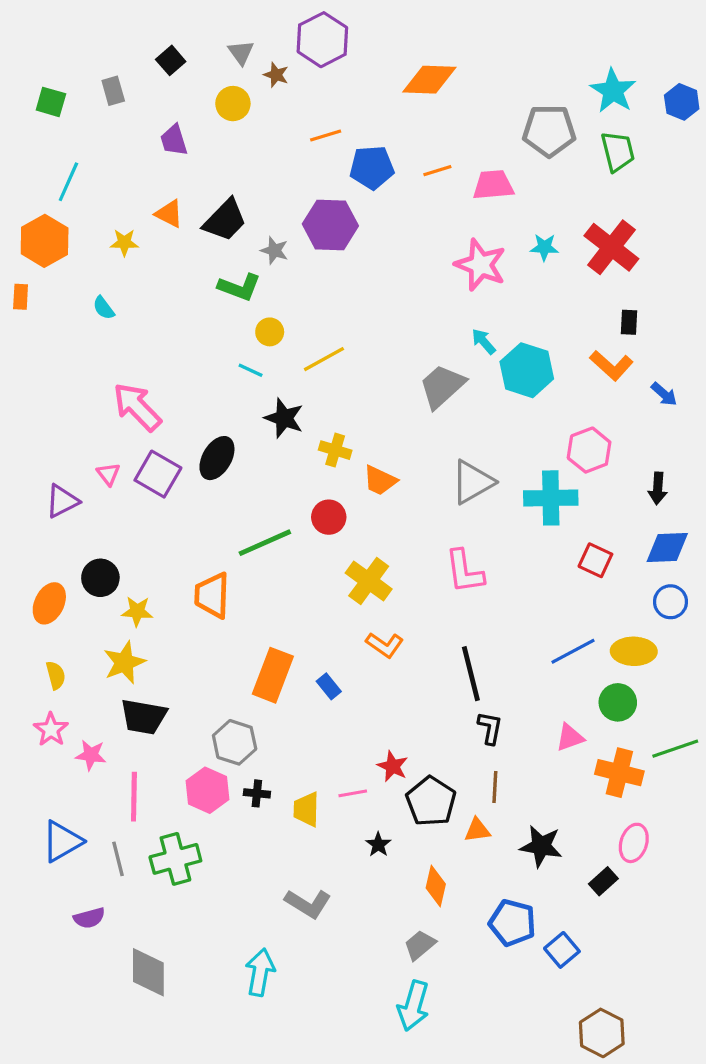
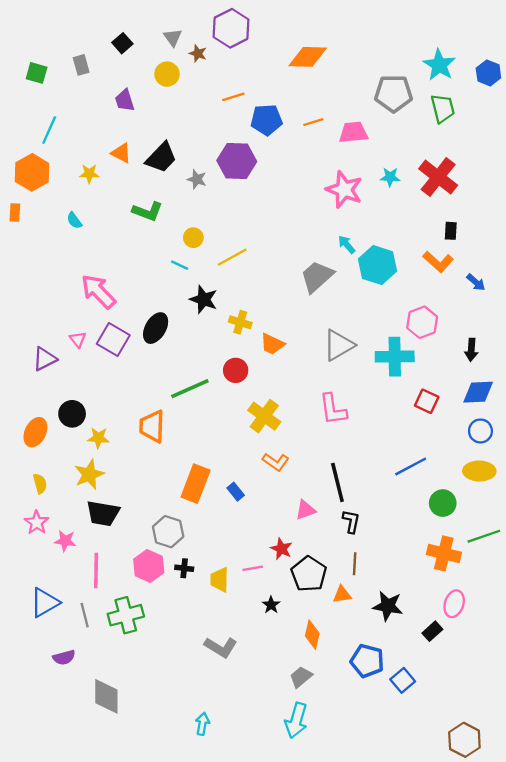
green L-shape: (239, 287) -> (148, 211), moved
yellow ellipse: (634, 651) -> (479, 471), moved
pink triangle: (570, 738) -> (305, 510), moved
cyan arrow: (260, 972) -> (202, 724), moved, size x0.7
brown hexagon: (602, 1033) -> (464, 740), moved

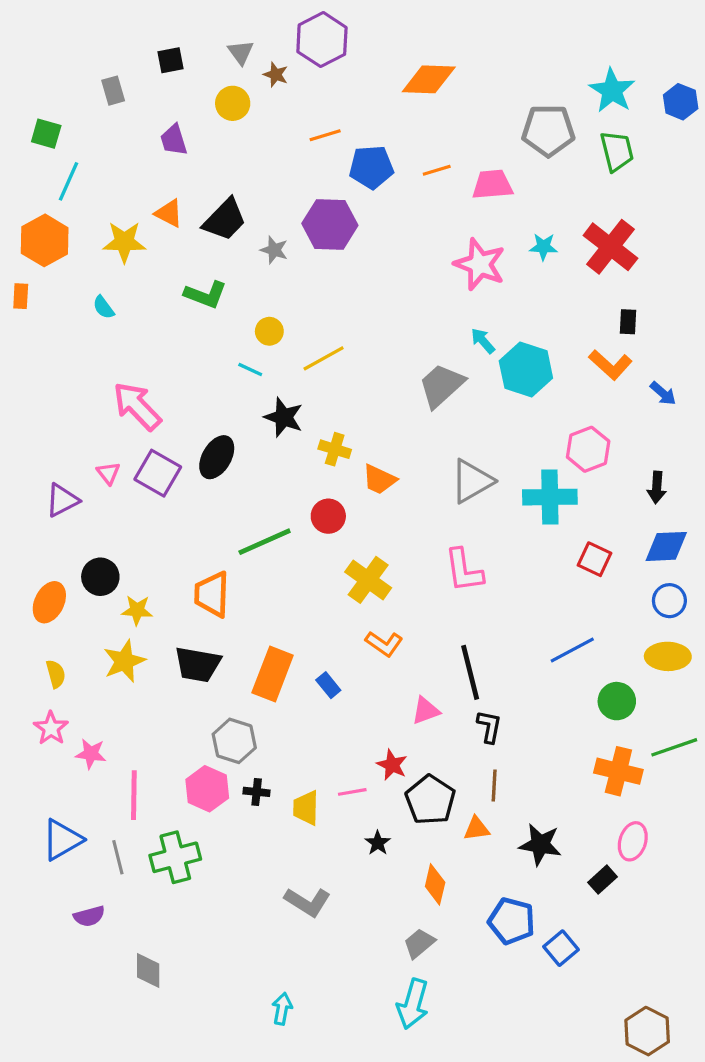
black square: (122, 43) -> (170, 60), turned 30
green square: (37, 73) -> (46, 134), moved
yellow star: (89, 174) -> (124, 242), size x1.5
black trapezoid: (103, 513) -> (198, 664), moved
gray diamond: (106, 696) -> (148, 970), size x0.7

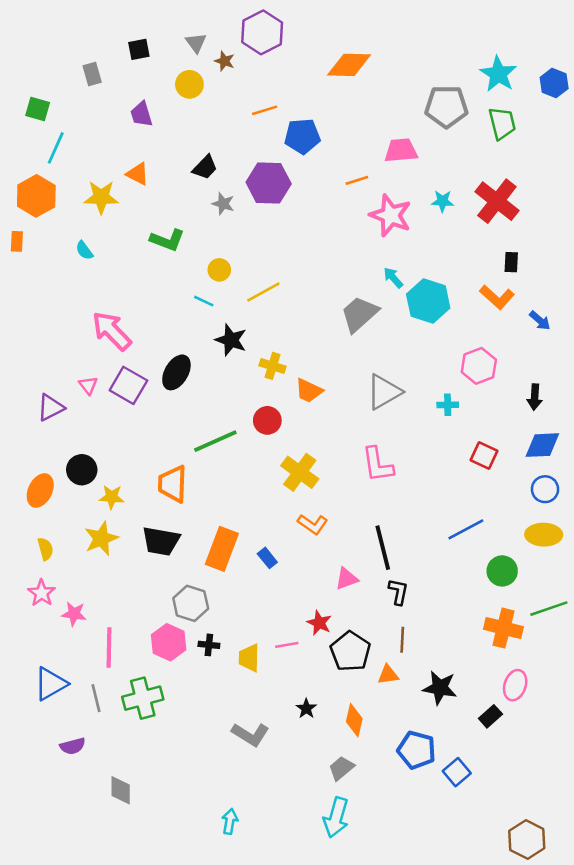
orange line: (437, 170) -> (357, 180), moved
black trapezoid: (225, 220) -> (205, 167), moved, size x0.7
cyan cross: (550, 497) -> (448, 405), size x0.5
black star: (378, 843) -> (306, 708), moved

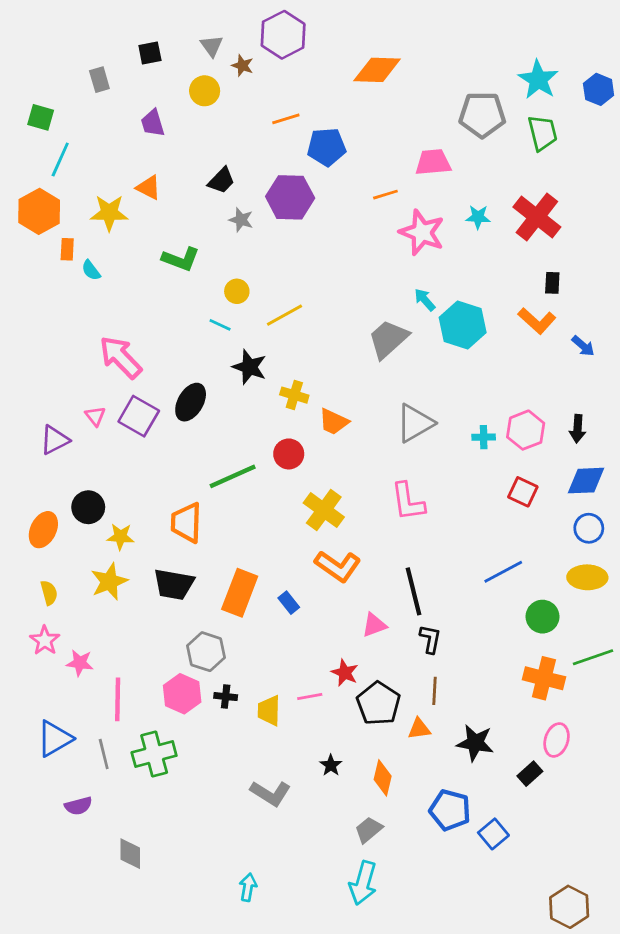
orange rectangle: (17, 241) -> (67, 249), moved
pink hexagon: (479, 366) -> (526, 430), moved
orange L-shape: (313, 524) -> (338, 566), size x1.4

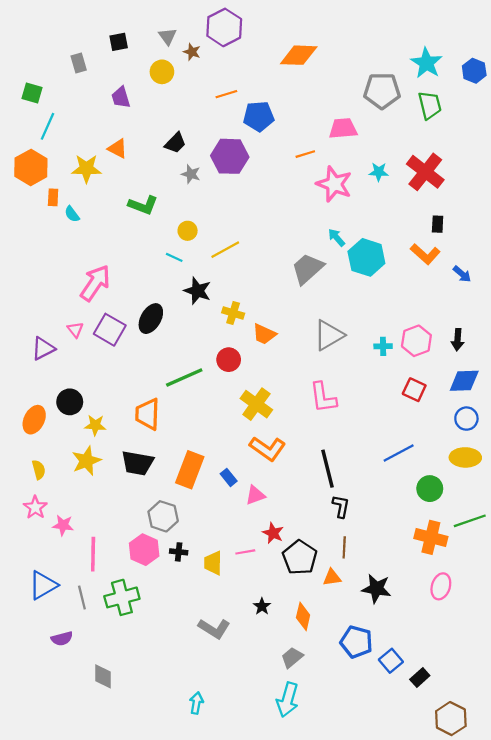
pink arrow: (120, 357) -> (95, 283), turned 78
pink triangle: (374, 625) -> (255, 495), moved
black rectangle: (530, 774) -> (420, 677), moved

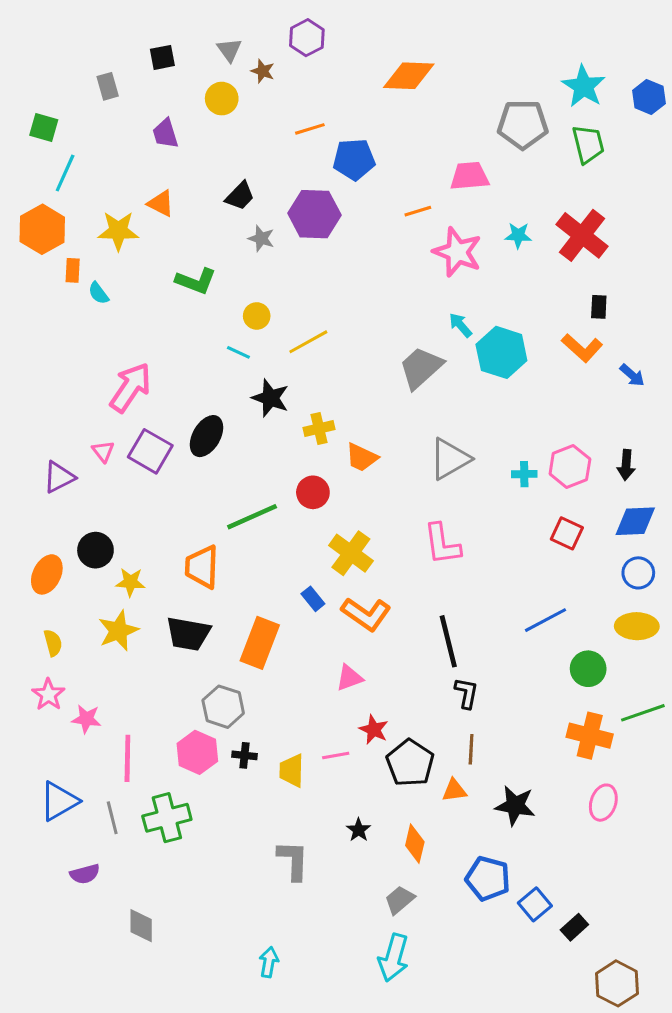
purple hexagon: (224, 27) -> (307, 38), size x0.7
yellow cross: (233, 313) -> (319, 428), turned -30
blue rectangle: (229, 477) -> (313, 599), moved
gray L-shape: (214, 629) -> (293, 860), turned -120

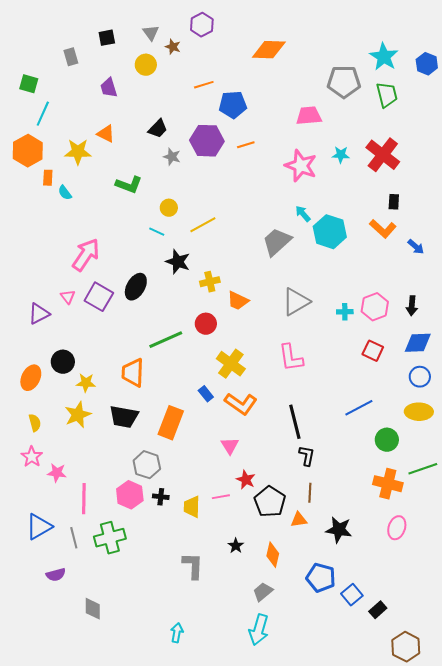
orange line: (418, 211) -> (246, 145), moved
pink triangle: (349, 678) -> (230, 446), turned -42

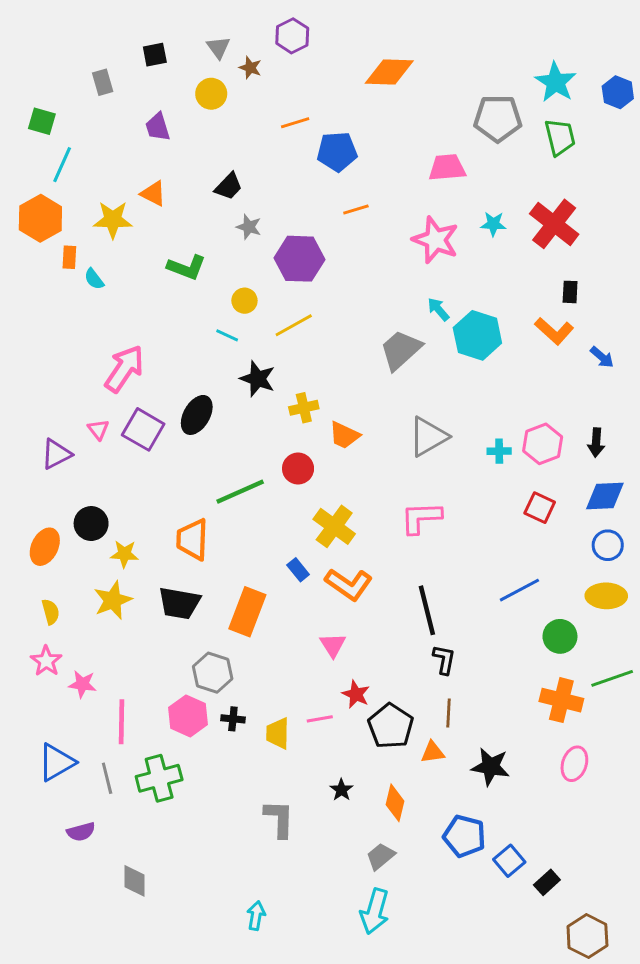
purple hexagon: (207, 141) -> (299, 259), moved
pink L-shape: (291, 358) -> (421, 518), turned 96

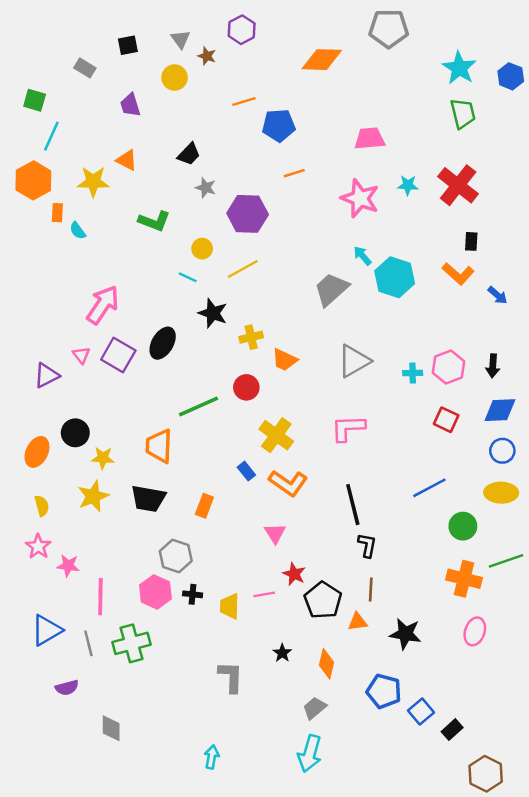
gray rectangle: (103, 82) -> (85, 68), turned -42
gray pentagon: (498, 118) -> (389, 28), moved
orange rectangle: (247, 612) -> (204, 506), size x0.6

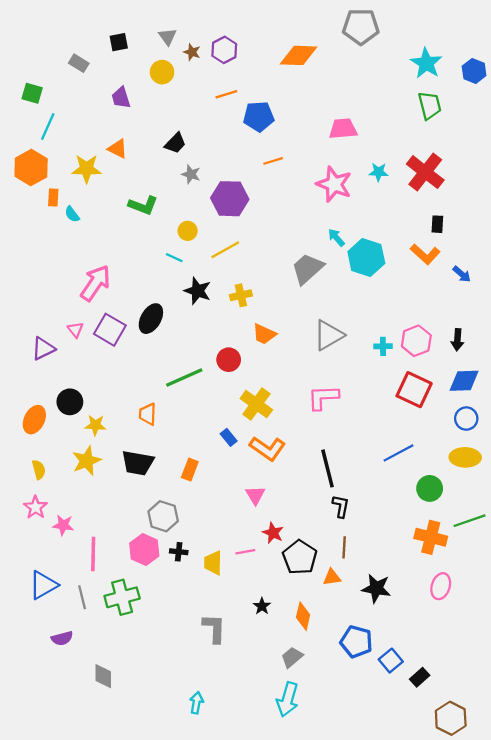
purple hexagon: (242, 30) -> (224, 50), moved
yellow cross: (251, 337) -> (241, 295), moved
red square: (446, 420) -> (414, 390), size x1.5
orange trapezoid: (159, 446) -> (148, 414), size x0.7

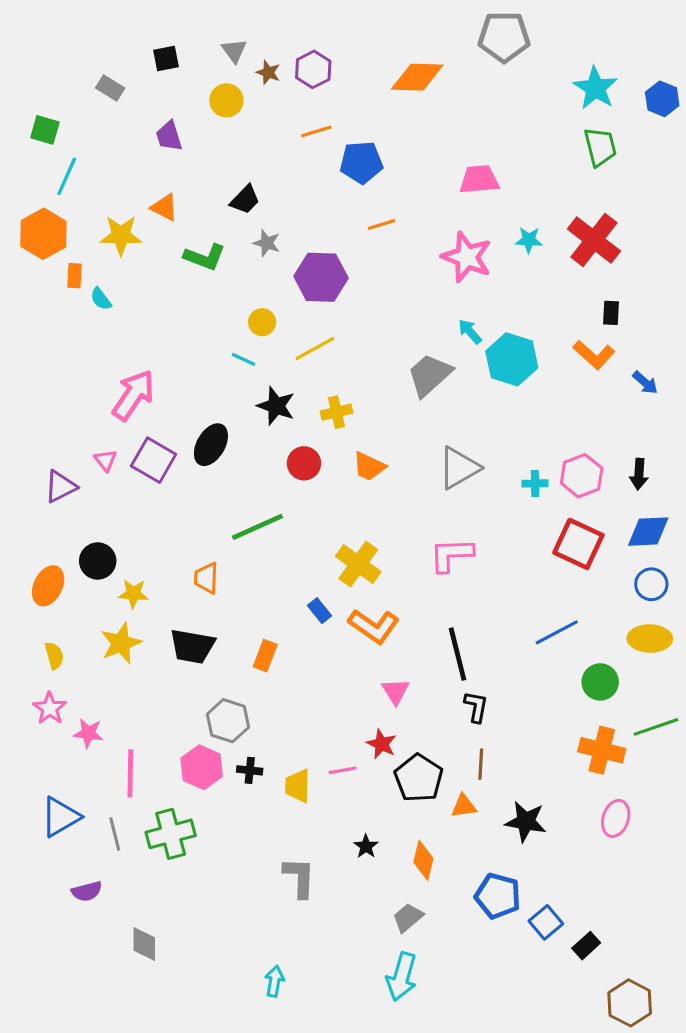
green L-shape: (143, 205) -> (205, 257), moved
red circle: (229, 360) -> (304, 463), moved
pink triangle: (255, 495) -> (395, 691), moved

